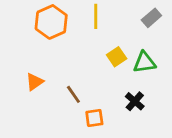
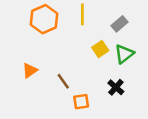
gray rectangle: (151, 18) -> (119, 24), moved
green triangle: (144, 62) -> (124, 54), turned -30

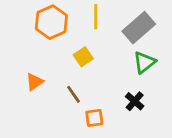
gray rectangle: (119, 24) -> (139, 28), size x1.6
yellow square: (100, 49) -> (83, 57), moved

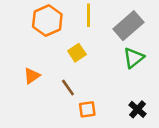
black cross: (135, 101) -> (137, 109), moved

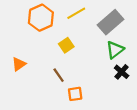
yellow line: (89, 15) -> (76, 13), turned 60
orange triangle: (32, 76) -> (19, 64), moved
black cross: (137, 109) -> (122, 72), moved

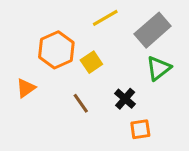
orange hexagon: (41, 18) -> (56, 50), moved
black cross: (122, 72) -> (125, 99), moved
orange square: (75, 94) -> (140, 129), moved

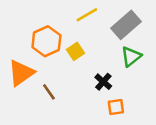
orange triangle: (26, 88) -> (21, 73), size x1.6
brown line: (81, 103) -> (49, 92), moved

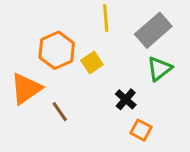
yellow line: (87, 15) -> (106, 18), turned -65
orange square: (116, 107) -> (141, 130), turned 36

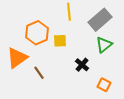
yellow square: (92, 63) -> (60, 41), turned 32
orange square: (141, 130) -> (104, 85), moved

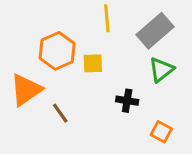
black cross: (82, 65) -> (127, 101), turned -32

